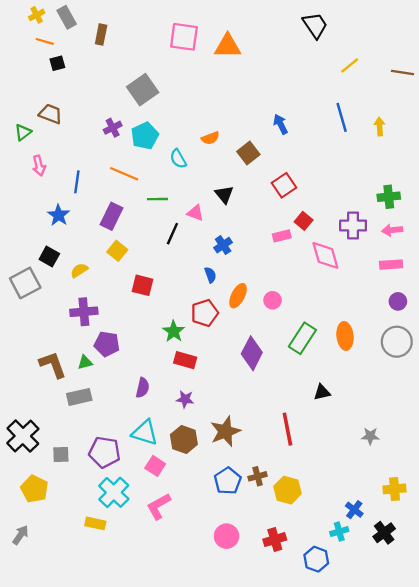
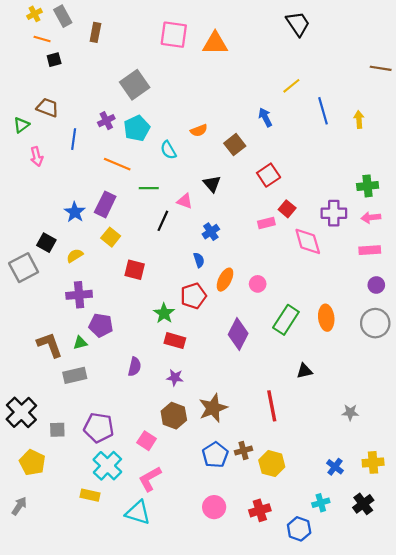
yellow line: (350, 66) -> (291, 86), moved
blue line: (77, 182) -> (74, 139), moved
blue star: (59, 215) -> (75, 212), moved
cyan triangle: (145, 433) -> (138, 513), moved
blue cross: (354, 510) -> (335, 467), moved

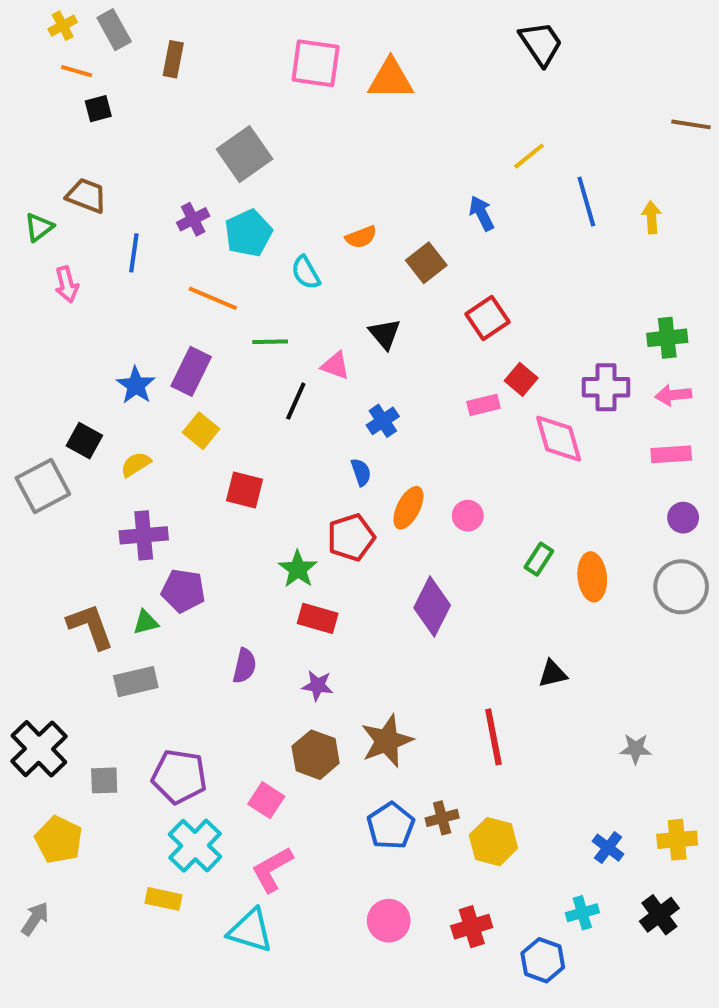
green rectangle: (286, 320) -> (539, 559), moved, size x0.6

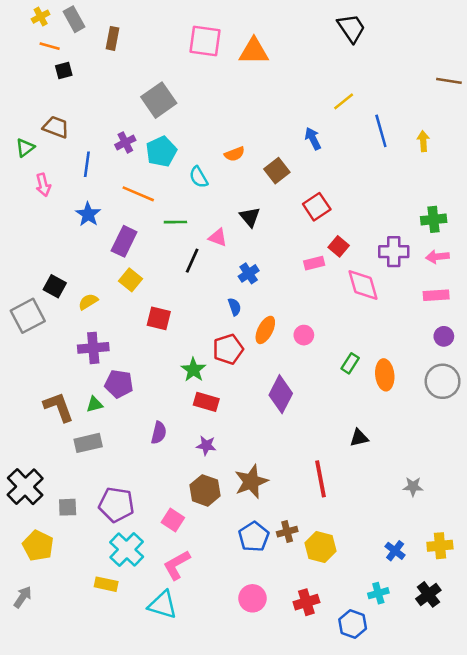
blue star: (136, 385) -> (88, 214), moved

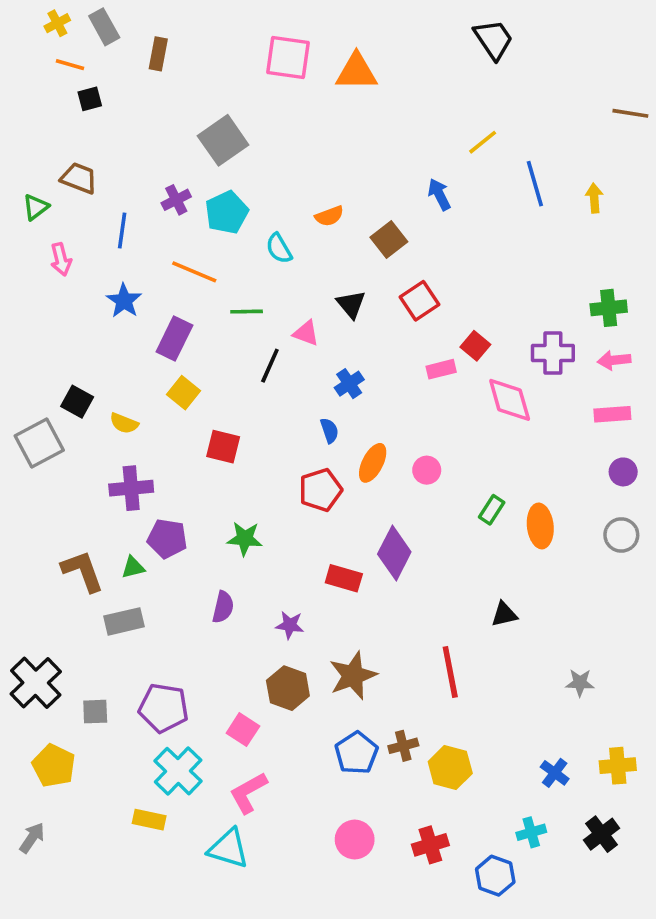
red square: (317, 207) -> (420, 301), moved
yellow semicircle: (88, 302) -> (124, 423), turned -126
green star: (193, 370) -> (245, 539), moved, turned -30
gray circle: (443, 381) -> (621, 535), size x0.7
red rectangle: (206, 402) -> (344, 578), moved

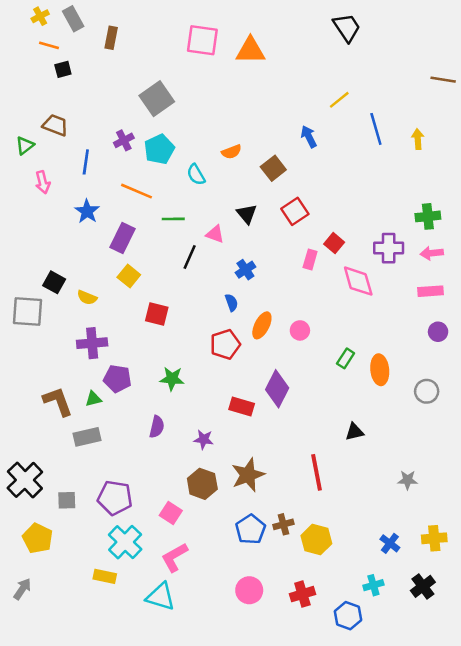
pink rectangle: (441, 369) -> (310, 260), turned -60
gray square: (39, 443) -> (27, 311), turned 32
gray circle: (621, 535) -> (427, 391), moved

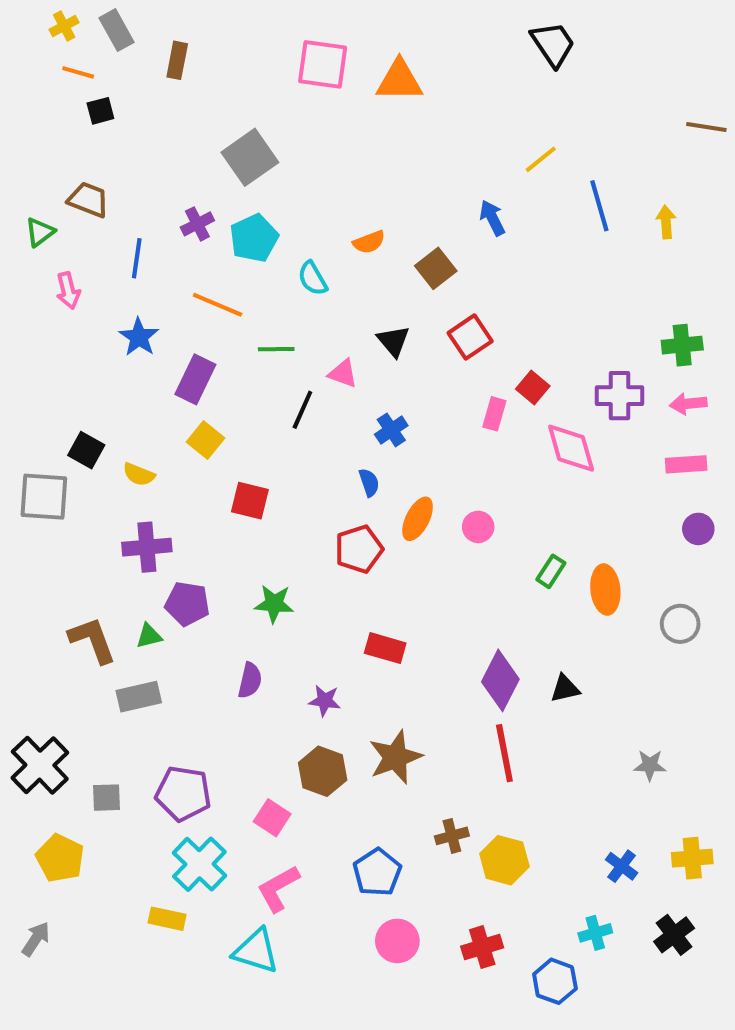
purple diamond: (277, 389) -> (500, 680), moved
blue pentagon: (250, 529) -> (377, 872), moved

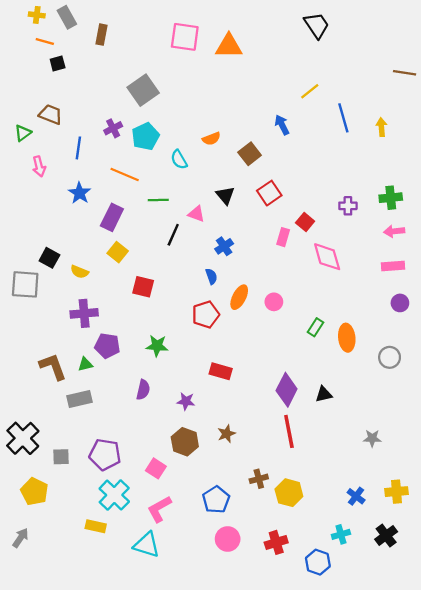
yellow cross: (64, 26) -> (37, 15), turned 35
purple cross: (620, 396) -> (348, 206), moved, size x0.7
brown star: (395, 757) -> (226, 434), size x0.6

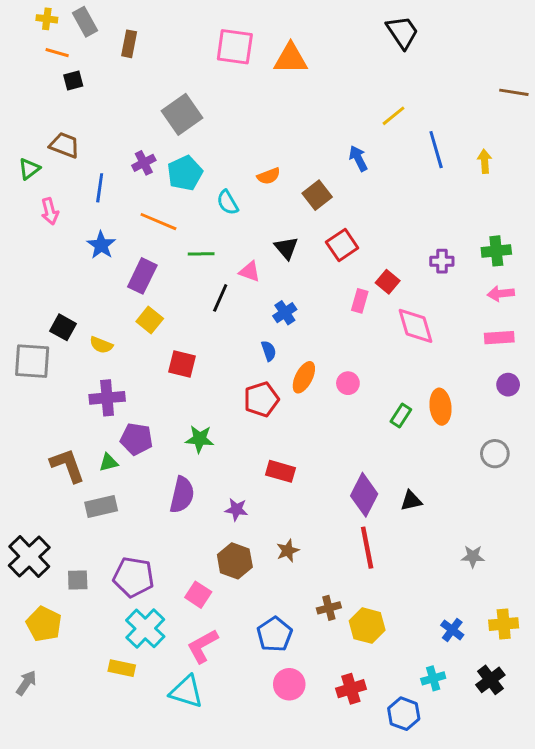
orange ellipse: (347, 338) -> (441, 407), moved
purple semicircle: (143, 390) -> (182, 495), size x1.4

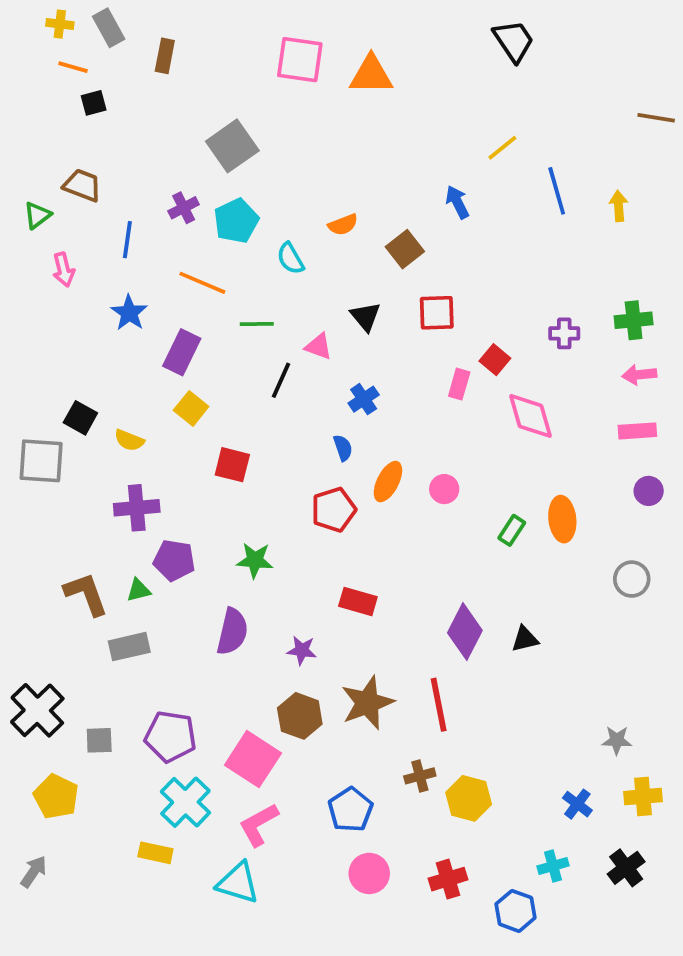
red square: (342, 245) -> (437, 313), turned 32
red line: (367, 548) -> (439, 705), moved
brown star: (288, 551) -> (367, 703), size x1.8
gray star: (473, 556) -> (617, 740), moved
pink square: (198, 595) -> (253, 759), size x1.6

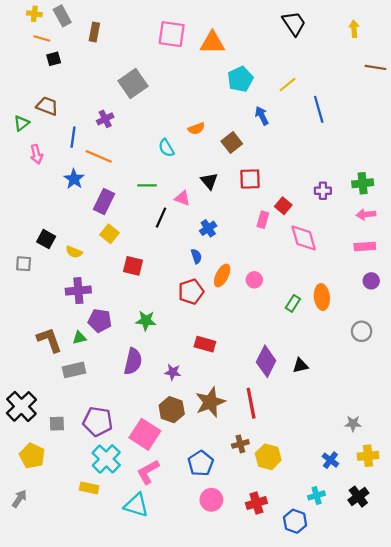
yellow arrow: (619, 206) -> (354, 29), moved
cyan pentagon: (236, 221) -> (240, 79), moved
orange line: (202, 283) -> (99, 156), moved
gray square: (41, 461) -> (24, 264), size x0.6

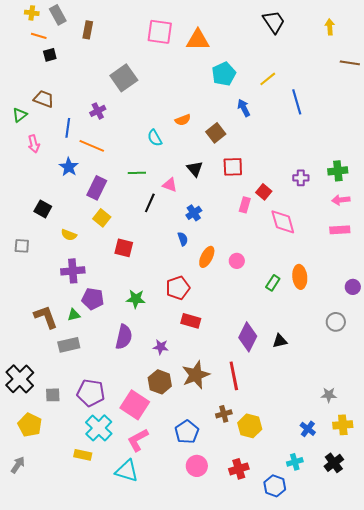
black square: (46, 239) -> (43, 209), moved
purple circle: (371, 281) -> (353, 287), moved
red pentagon: (191, 292) -> (178, 288), moved
gray circle: (362, 331) -> (336, 322), moved

